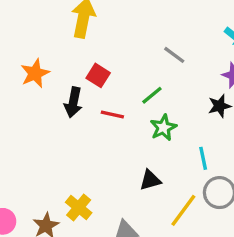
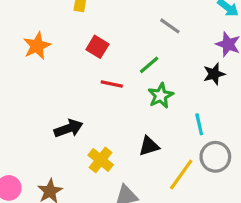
black arrow: (73, 102) -> (69, 128), moved, turned -120
yellow cross: (79, 207) -> (101, 160), moved

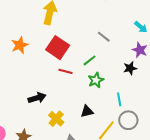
red square: (97, 47) -> (58, 48), size x1.6

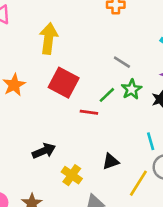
red line: (65, 71) -> (89, 112), moved
green star: (96, 80) -> (132, 89), moved

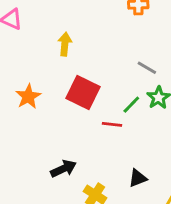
yellow arrow: (48, 39) -> (65, 44), size x0.7

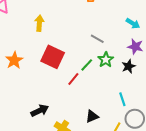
red line: (112, 124) -> (73, 79), turned -56

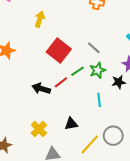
red square: (53, 57) -> (59, 51), moved
cyan line: (122, 99) -> (99, 100), moved
black arrow: (40, 111) -> (41, 89), moved, turned -150

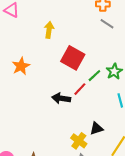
gray line: (94, 48) -> (107, 24), moved
yellow cross: (39, 129) -> (79, 141), moved

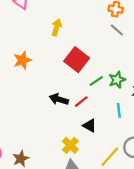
red line: (80, 89) -> (81, 102), moved
black triangle: (96, 128) -> (90, 126), moved, turned 40

